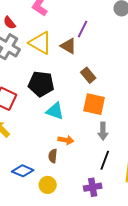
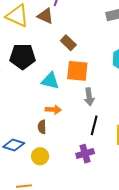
cyan triangle: (55, 111) -> (50, 81), moved

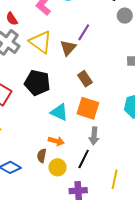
brown triangle: (45, 16) -> (68, 48), turned 36
black line: (94, 125) -> (84, 159), moved
yellow circle: (40, 156) -> (58, 167), moved

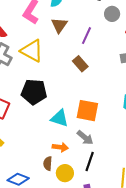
purple line: (84, 32) -> (87, 36), moved
brown triangle: (68, 48) -> (59, 25), moved
brown rectangle: (85, 79) -> (80, 64), moved
gray arrow: (94, 136) -> (85, 138), moved, turned -48

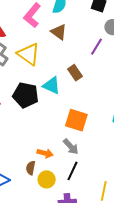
brown triangle: (59, 25) -> (59, 32), turned -36
purple line: (87, 36) -> (97, 47), moved
cyan triangle: (60, 118) -> (52, 86), moved

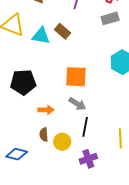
cyan triangle: (52, 86) -> (41, 36), moved
black pentagon: (26, 95) -> (23, 82), moved
orange arrow: (45, 153) -> (46, 110), moved

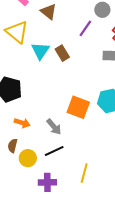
cyan triangle: (41, 36) -> (40, 51), turned 36
orange square: (76, 77) -> (78, 107), moved
black line: (85, 127) -> (54, 151), turned 36

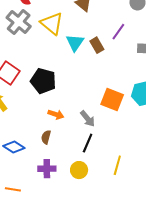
purple line: (85, 28) -> (118, 32), moved
black line: (54, 151) -> (88, 143), turned -42
yellow circle: (28, 158) -> (79, 170), moved
purple cross: (47, 182) -> (47, 169), moved

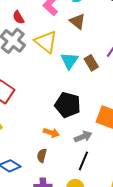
black pentagon: (43, 81) -> (68, 105), moved
gray arrow: (88, 119) -> (83, 137), turned -72

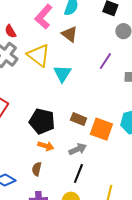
brown rectangle: (91, 63) -> (79, 119), moved, turned -35
black pentagon: (68, 105) -> (42, 121), moved

